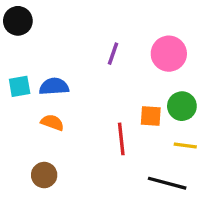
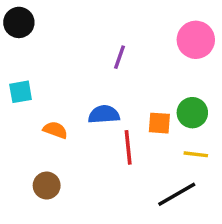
pink circle: (169, 54) -> (196, 40), moved
blue semicircle: (54, 86) -> (104, 114), moved
black line: (167, 183) -> (177, 194), turned -45

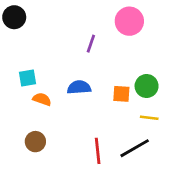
pink circle: (196, 40) -> (129, 21), moved
cyan square: (21, 92) -> (27, 78), moved
red line: (128, 147) -> (98, 151), moved

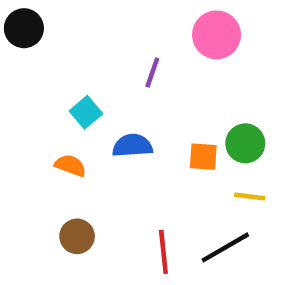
cyan square: (27, 78) -> (86, 112), moved, turned -30
brown circle: (35, 142) -> (77, 236), moved

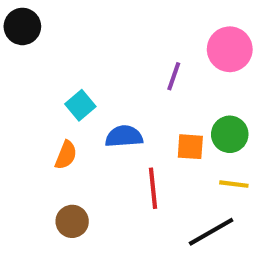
pink circle: (217, 35) -> (230, 49), moved
purple line: (152, 72) -> (174, 76), moved
orange semicircle: (70, 165) -> (66, 155), turned 92
red line: (163, 252) -> (153, 188), moved

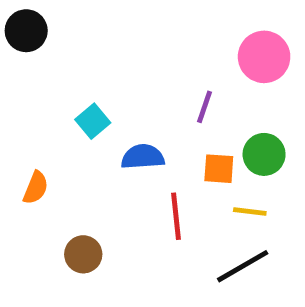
purple line: (174, 76) -> (205, 107), moved
orange semicircle: (66, 155) -> (36, 188), moved
yellow line: (234, 184) -> (250, 211), moved

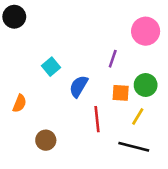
blue semicircle: (143, 157) -> (79, 86), turned -55
yellow line: (250, 211) -> (138, 117), turned -66
black line: (243, 266) -> (134, 147), turned 44

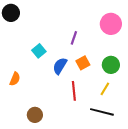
purple line: (113, 59) -> (74, 38), moved
orange square: (121, 93) -> (83, 63), moved, turned -32
brown circle: (46, 140) -> (35, 115), moved

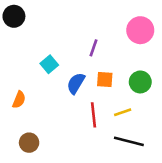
orange square: (83, 63) -> (105, 79), turned 32
yellow line: (105, 89) -> (123, 112), moved, turned 40
brown circle: (35, 115) -> (29, 143), moved

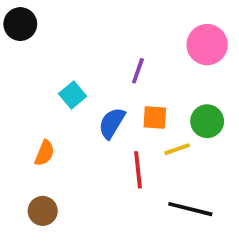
orange semicircle: (19, 100) -> (45, 153), moved
yellow line: (123, 112) -> (177, 149), moved

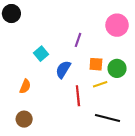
orange square: (155, 117) -> (96, 64), moved

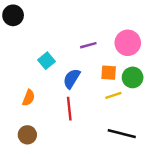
pink circle: (117, 25) -> (128, 43), moved
purple line: (78, 40) -> (88, 45), turned 56
red line: (78, 96) -> (69, 109), moved

